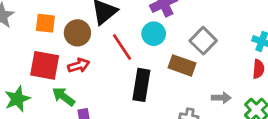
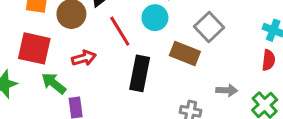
red arrow: (79, 65) -> (84, 58), moved

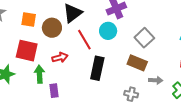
brown rectangle: (185, 53) -> (137, 63), moved
green arrow: (54, 83) -> (39, 74), turned 48

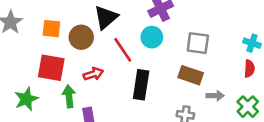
gray square: (144, 38) -> (198, 43), turned -36

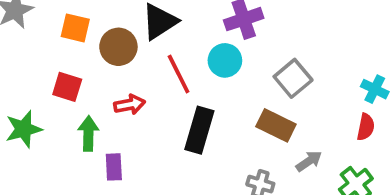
gray square: (198, 43) -> (293, 78), turned 35
red square: (51, 68) -> (67, 87), size x0.7
gray arrow: (215, 96) -> (309, 161), turned -42

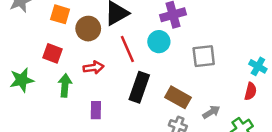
gray square: (293, 78) -> (204, 56), turned 30
brown rectangle: (276, 125) -> (178, 97), moved
purple rectangle: (114, 167) -> (96, 110), moved

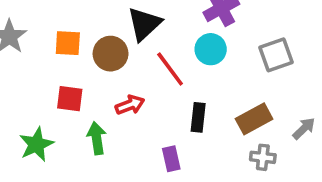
black rectangle: (139, 87) -> (198, 117), size x0.7
brown rectangle: (178, 97) -> (254, 119), turned -45
purple rectangle: (96, 110) -> (171, 159), moved

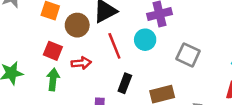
gray square: (276, 55) -> (188, 55), turned 30
red square: (70, 99) -> (53, 51), moved

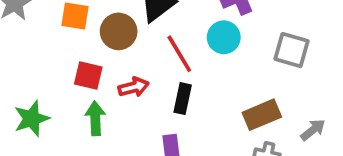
black rectangle: (125, 83) -> (183, 99), moved

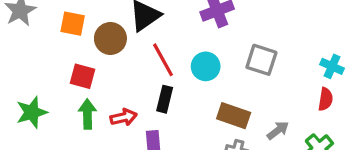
cyan circle: (224, 37) -> (206, 66), moved
red arrow: (134, 87) -> (124, 117), moved
brown rectangle: (262, 115) -> (234, 116), turned 40

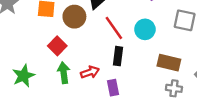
red square: (83, 76) -> (57, 46), turned 36

